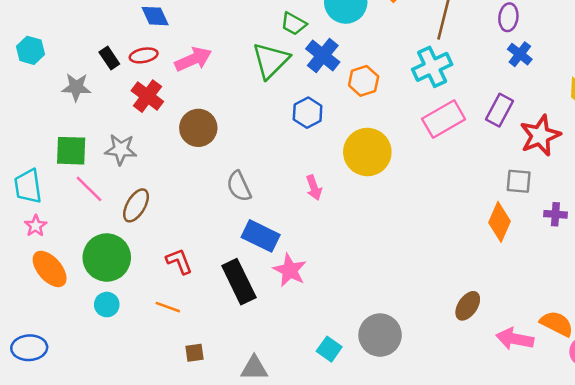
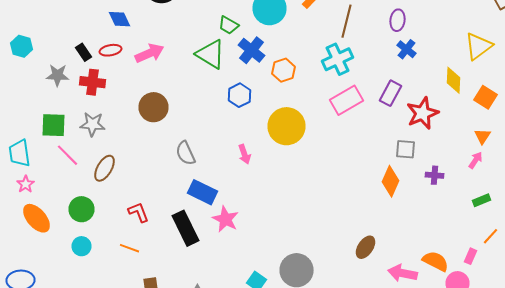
green triangle: (271, 61) -> (210, 54), turned -44
red cross: (147, 96) -> (92, 82), moved, turned -30
green circle: (107, 258) -> (82, 209), size x0.7

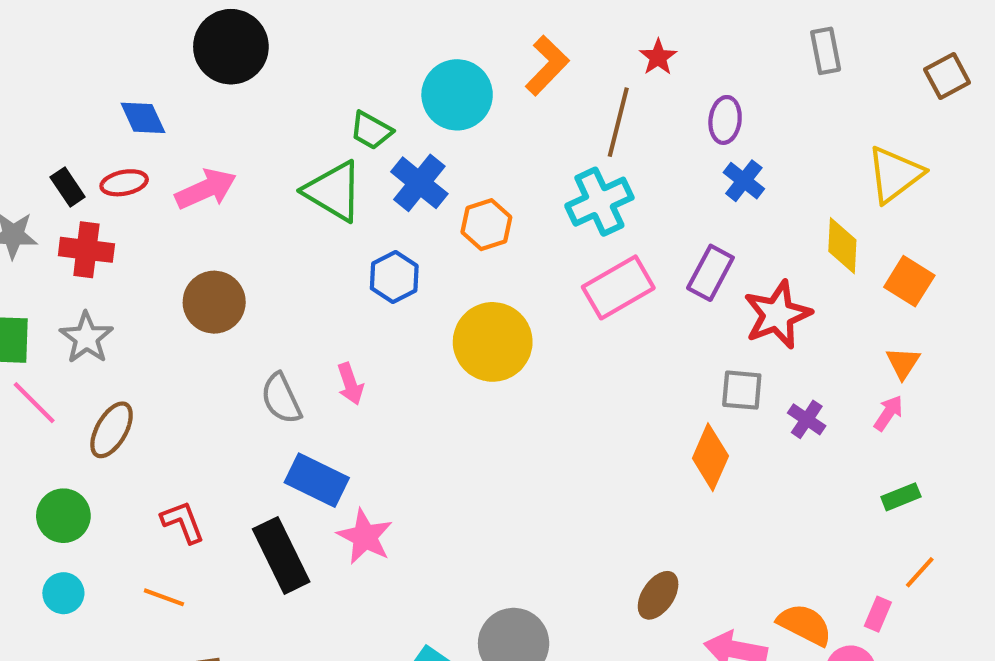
gray star: (92, 124) -> (86, 338), turned 30
pink arrow: (244, 154) -> (350, 384), moved
purple cross: (434, 175) -> (807, 419), moved, turned 30

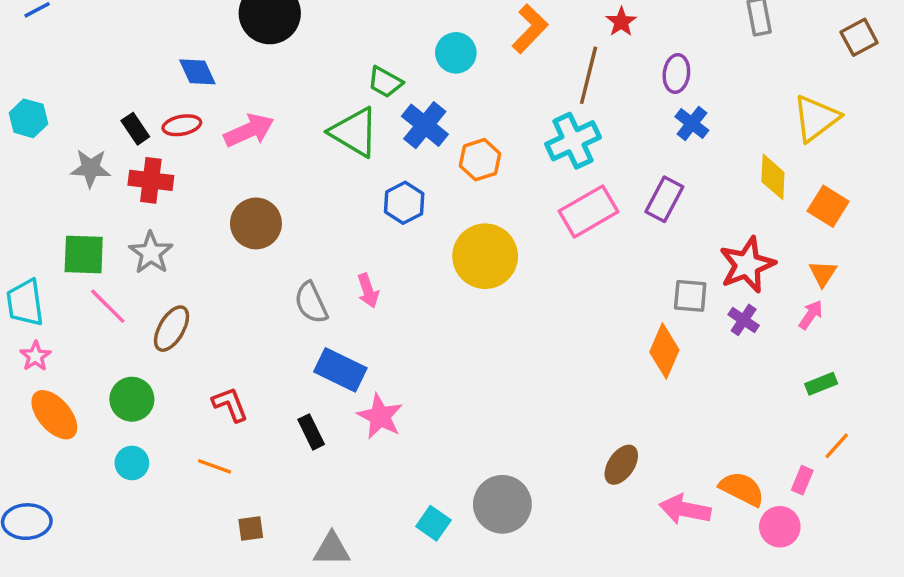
cyan circle: (457, 95) -> (456, 53), size x0.7
red star: (777, 315) -> (747, 265), moved
black rectangle: (281, 555) -> (311, 432), size x0.6

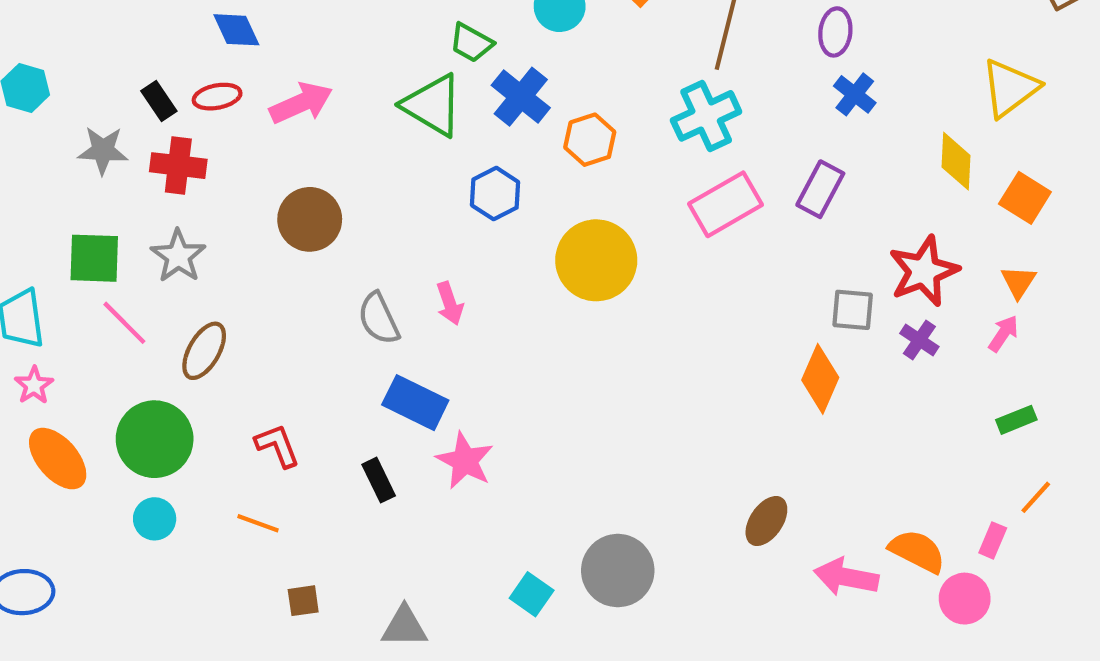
green circle: (132, 399) -> (155, 439), size x1.4

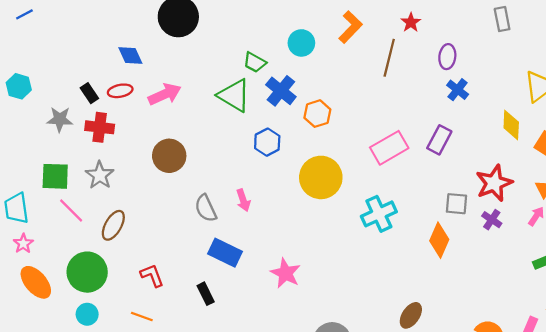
cyan cross: (706, 116) -> (379, 214), moved
pink star: (465, 461) -> (285, 273), moved

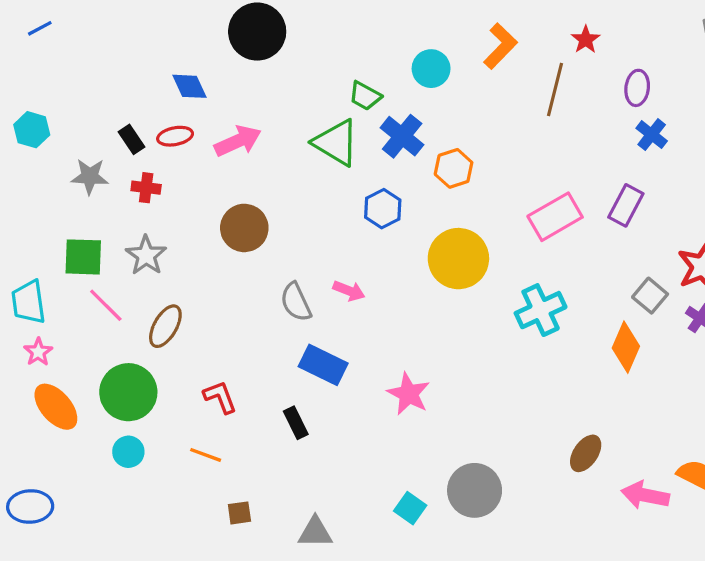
red cross: (100, 127) -> (146, 188), size x0.7
pink arrow: (243, 200) -> (349, 291), turned -50
gray square: (456, 204) -> (650, 296), turned 35

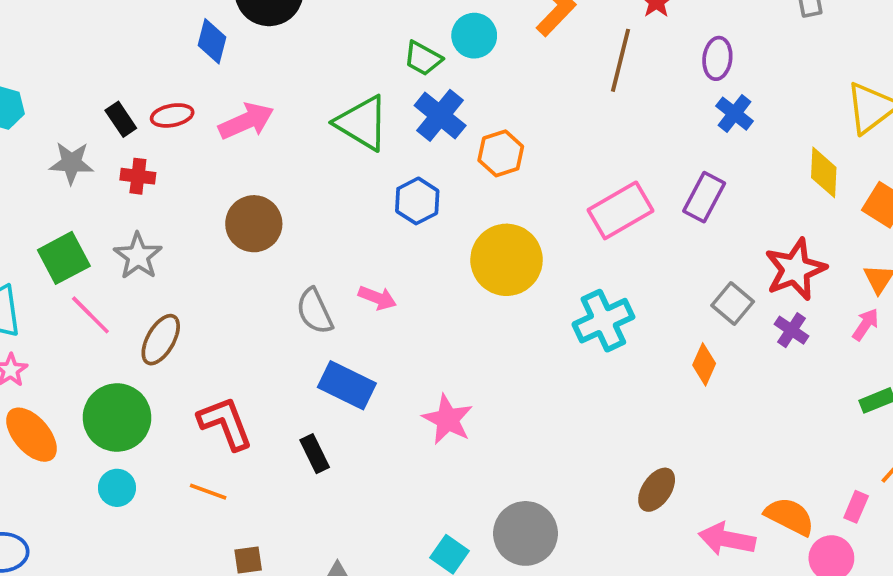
blue diamond: (190, 86) -> (212, 41), moved, turned 39
green trapezoid: (365, 96) -> (423, 58), moved
green square: (83, 257) -> (64, 258), turned -30
orange diamond: (626, 347) -> (704, 364), size x0.7
red L-shape: (220, 397) -> (225, 423), size x1.4

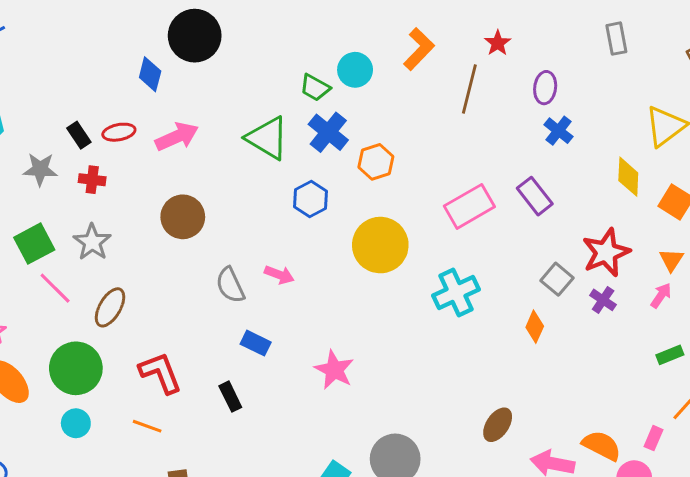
purple rectangle: (704, 197) -> (535, 196), turned -66
blue rectangle: (347, 385) -> (256, 343), size x0.7

